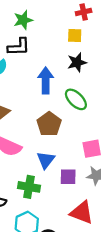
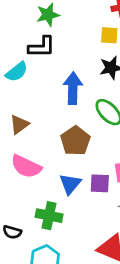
purple square: (68, 177) -> (100, 183), moved

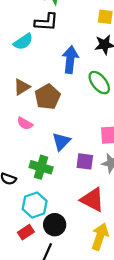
brown pentagon: (75, 141) -> (48, 97), moved
pink semicircle: (26, 166) -> (25, 123), size x0.6
purple square: (100, 183) -> (85, 161), moved

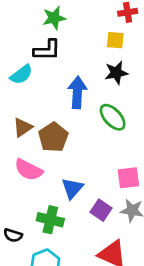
pink semicircle: (25, 123) -> (29, 170), size x1.5
purple square: (85, 161) -> (101, 210), turned 30

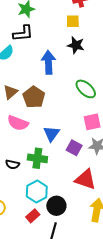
black star: (116, 73) -> (76, 45), turned 30
green ellipse: (113, 117) -> (86, 89), moved
black semicircle: (13, 235) -> (13, 164), moved

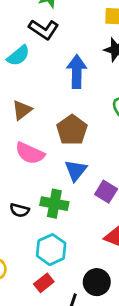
black L-shape: (23, 33) -> (44, 29), turned 35
brown pentagon: (34, 97) -> (72, 130), moved
black circle: (56, 206) -> (97, 282), moved

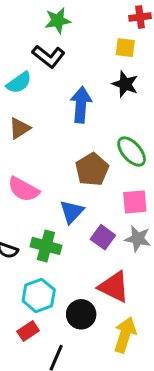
brown triangle: (22, 110) -> (20, 128), moved
brown pentagon: (72, 130) -> (92, 169), moved
black circle: (97, 282) -> (81, 314), moved

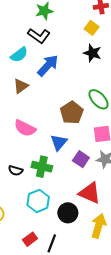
yellow square: (125, 48) -> (92, 28), turned 32
blue arrow: (81, 105) -> (48, 65), moved, turned 40
red rectangle: (28, 331) -> (30, 239), moved

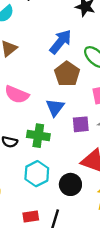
blue arrow: (48, 65) -> (61, 42), moved
purple square: (81, 159) -> (81, 124), turned -35
red rectangle: (30, 239) -> (31, 216), turned 32

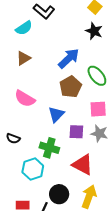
green cross: (38, 136) -> (49, 148), moved
black circle: (70, 184) -> (59, 194), moved

